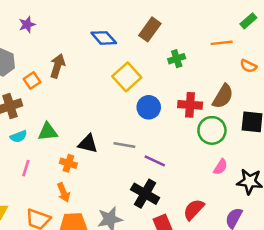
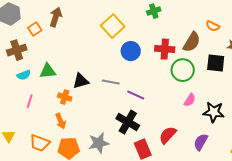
orange semicircle: (248, 66) -> (213, 26), moved
black triangle: (88, 144) -> (81, 81), turned -30

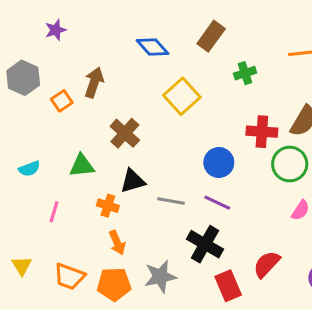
brown cross: (17, 50) -> (125, 133), moved, turned -30
blue circle: (131, 51) -> (219, 163), moved
cyan semicircle: (24, 75) -> (29, 169), moved
gray line: (111, 82) -> (171, 201), moved
orange arrow: (61, 121) -> (117, 243), moved

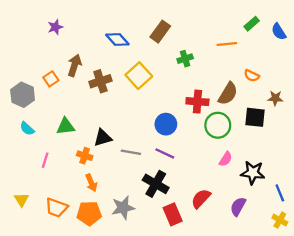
purple star: (56, 30) -> (55, 27), moved
gray hexagon: (23, 78) -> (23, 95), moved
brown cross: (125, 133) -> (100, 81), moved, turned 30
cyan semicircle: (29, 169) -> (27, 129), turned 63

